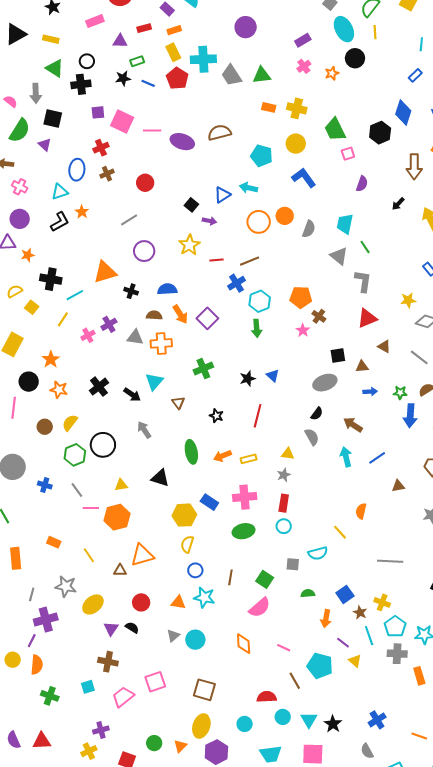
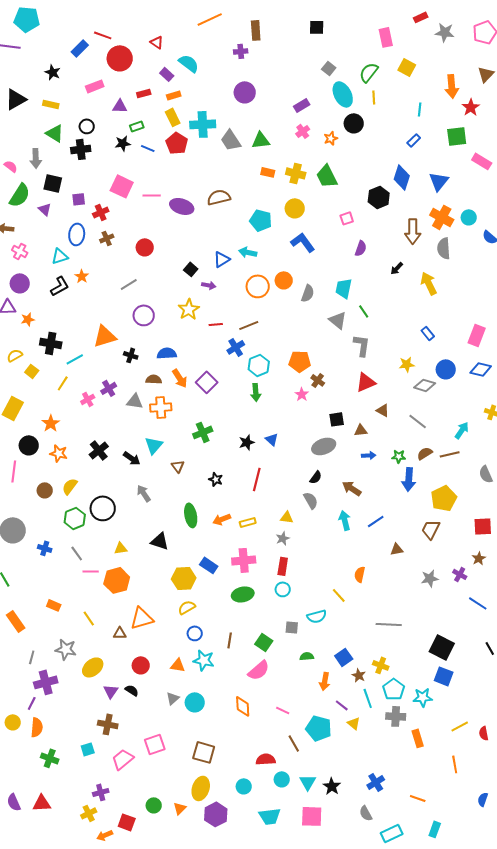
purple square: (98, 112) -> (79, 199), moved
green trapezoid: (335, 130) -> (327, 176), moved
yellow semicircle: (187, 544) -> (187, 607), turned 42
orange rectangle: (16, 558) -> (16, 621), turned -30

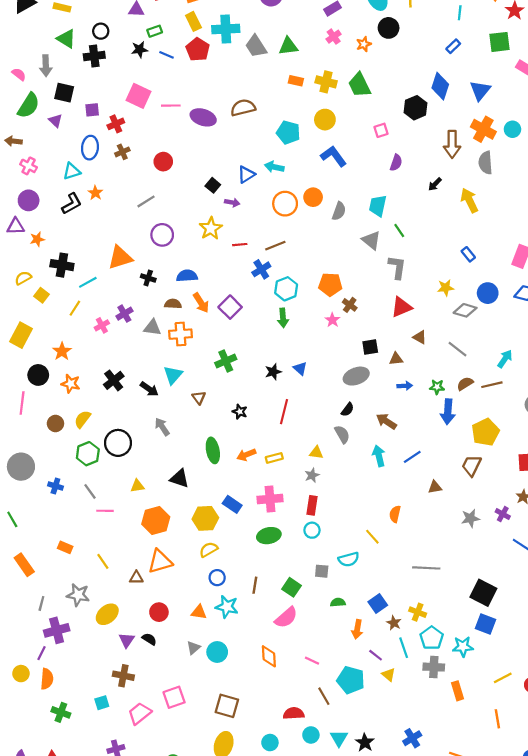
orange hexagon: (117, 580) -> (156, 520), moved

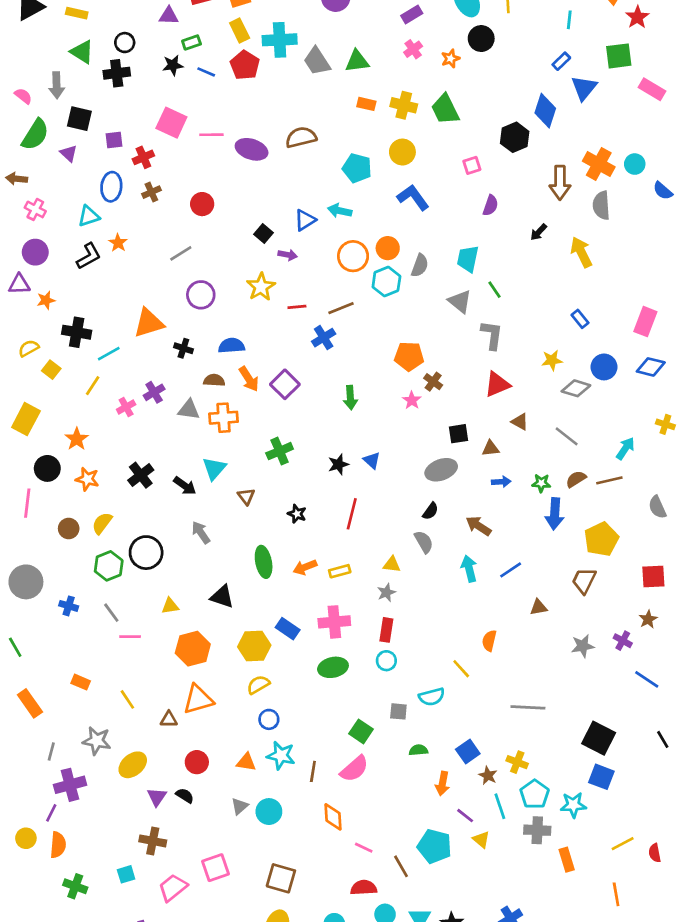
blue triangle: (480, 90) -> (584, 88), moved
cyan hexagon: (286, 289) -> (386, 282), moved
brown line: (255, 585) -> (313, 771), moved
pink line: (312, 661) -> (364, 848), moved

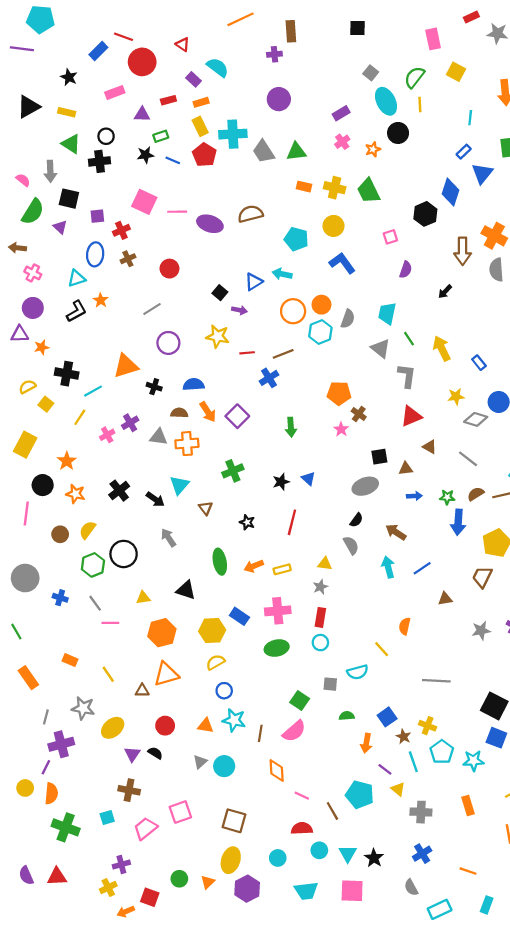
yellow arrow: (581, 252) -> (442, 348), moved
yellow star: (261, 287) -> (218, 336), turned -30
gray cross: (537, 830) -> (421, 812), moved
green cross: (75, 886) -> (66, 827), size x1.4

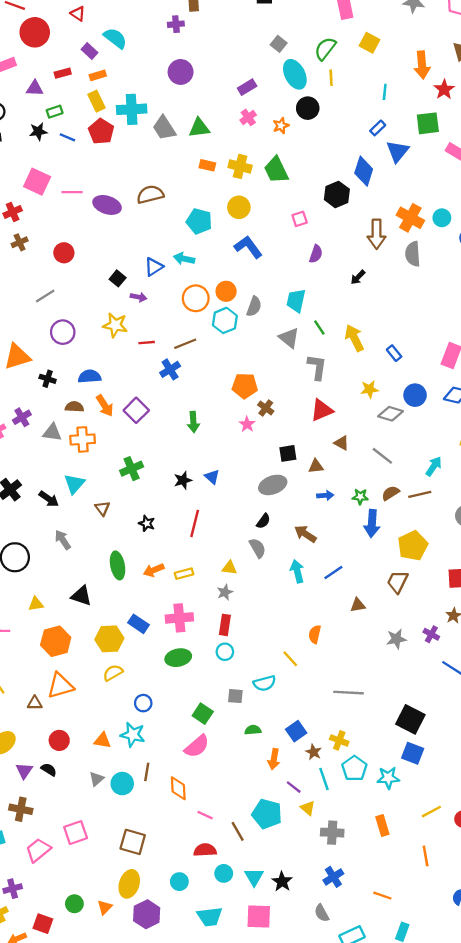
blue circle: (224, 691) -> (143, 703), moved
brown line: (260, 733) -> (147, 772), moved

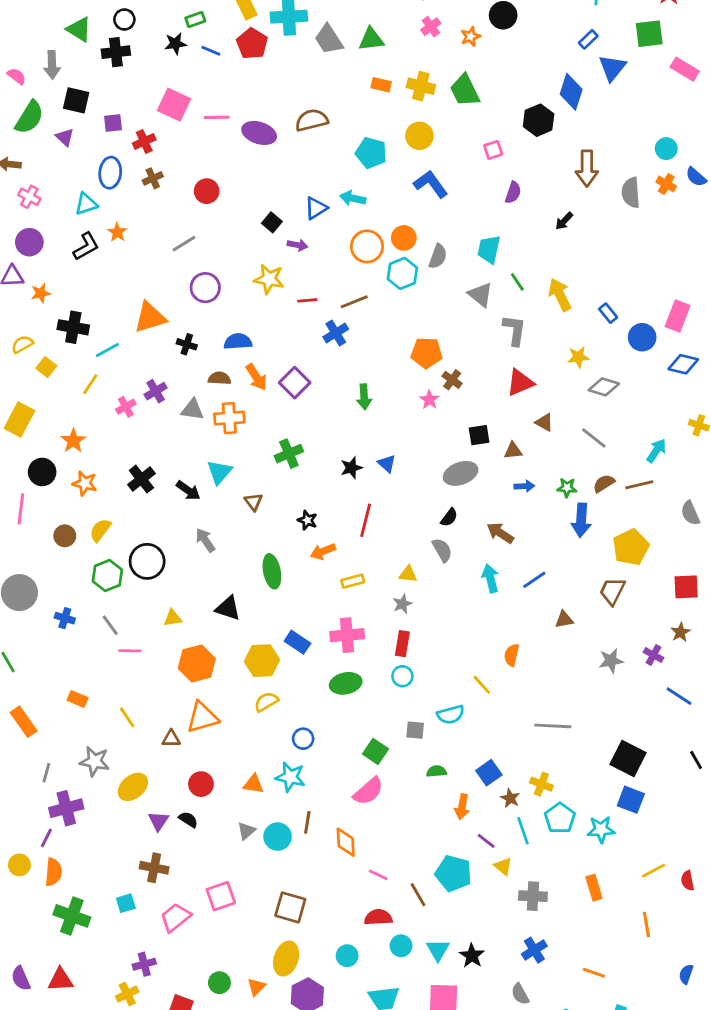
orange cross: (410, 218) -> (666, 184), moved, size x0.6
blue circle: (415, 395) -> (642, 337), moved
orange arrow: (154, 570) -> (323, 551), moved

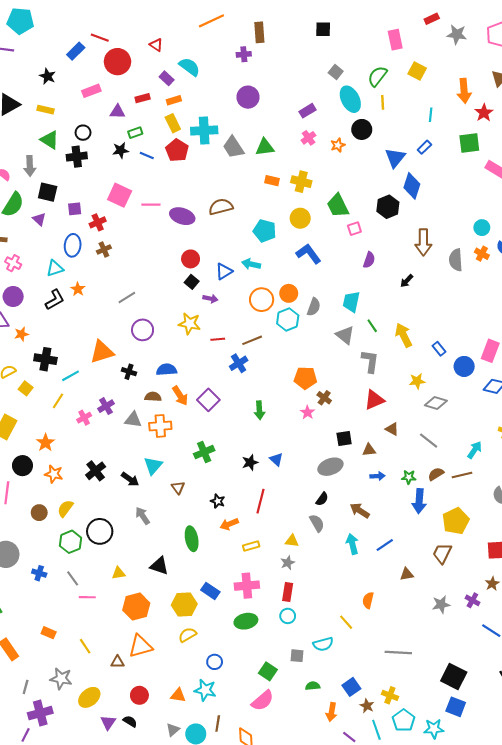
blue triangle: (612, 68) -> (395, 158), moved
green trapezoid: (465, 90) -> (338, 206), moved
red circle: (207, 191) -> (191, 259), moved

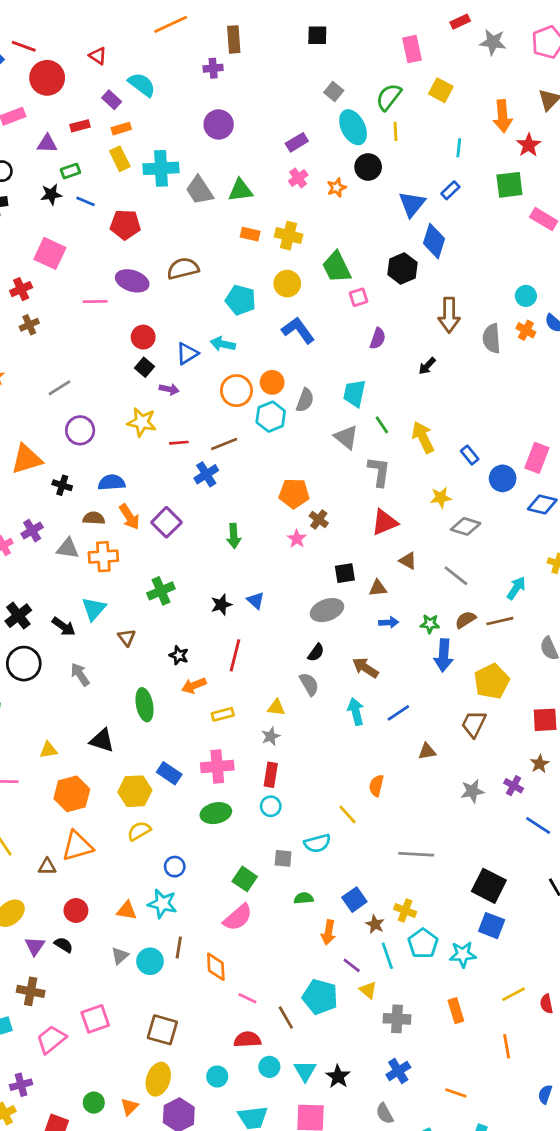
red pentagon: (177, 150) -> (125, 225), moved, turned -30
pink line: (151, 205) -> (95, 301), moved
black circle: (100, 531) -> (24, 664), moved

